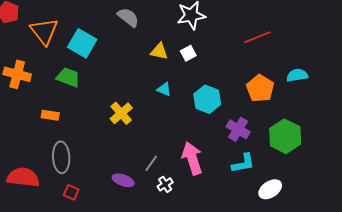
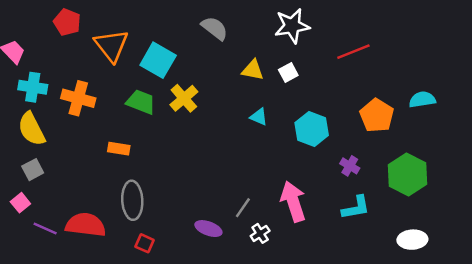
red line: (257, 37) -> (353, 52), moved
yellow cross: (121, 113) -> (184, 98), moved
purple cross: (238, 129) -> (350, 166), size x0.7
white ellipse: (270, 189) -> (412, 240), moved, turned 30

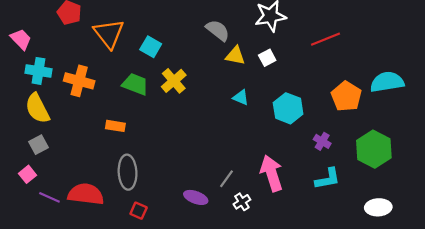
gray semicircle: (215, 28) -> (218, 30), moved
cyan square: (158, 60) -> (151, 47), size x0.7
cyan semicircle: (422, 100) -> (387, 82), size x1.4

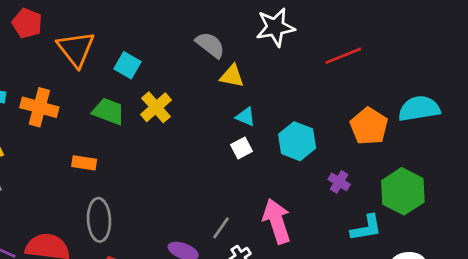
white square: (267, 58) -> (241, 148), moved
cyan triangle: (241, 97) -> (246, 117), moved
cyan L-shape: (328, 179) -> (366, 228), moved

